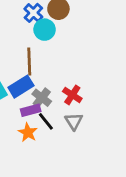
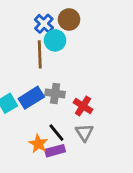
brown line: (29, 62) -> (40, 54), moved
gray cross: (42, 98) -> (55, 93), moved, turned -30
purple rectangle: (31, 110) -> (55, 151), moved

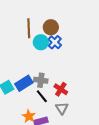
blue cross: (44, 24) -> (55, 42), moved
brown line: (40, 54) -> (29, 28), moved
black line: (56, 133) -> (42, 96), moved

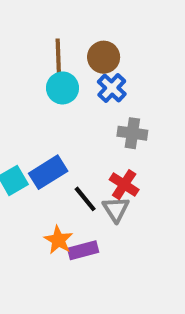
cyan circle: (41, 42) -> (63, 88), moved
gray cross: (41, 80) -> (132, 133), moved
gray triangle: (62, 108) -> (116, 209), moved

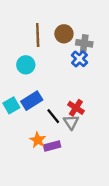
cyan circle: (63, 88) -> (26, 65), moved
blue cross: (112, 88) -> (79, 59), moved
gray cross: (132, 133) -> (84, 43), moved

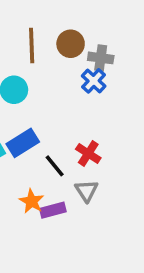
gray triangle: (71, 122) -> (86, 191), moved

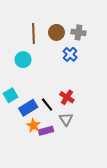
gray cross: (101, 58) -> (78, 32), moved
blue rectangle: (23, 143) -> (28, 108), moved

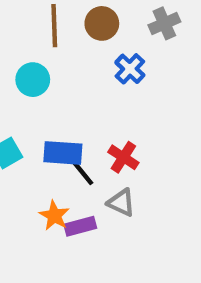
gray cross: (78, 32) -> (164, 23), moved, turned -32
blue rectangle: (28, 108) -> (63, 153), moved, turned 36
gray triangle: (66, 119) -> (121, 203), turned -32

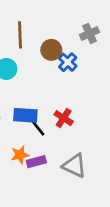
brown circle: (102, 23) -> (51, 50), moved
gray triangle: (121, 203) -> (74, 166), moved, size x1.4
orange star: (54, 216) -> (20, 155), turned 30

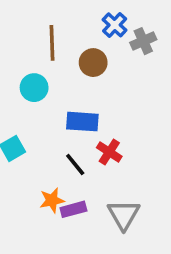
blue cross: (68, 62) -> (115, 25), moved
blue rectangle: (25, 115) -> (82, 122), moved
gray triangle: (74, 166) -> (124, 215), turned 35

